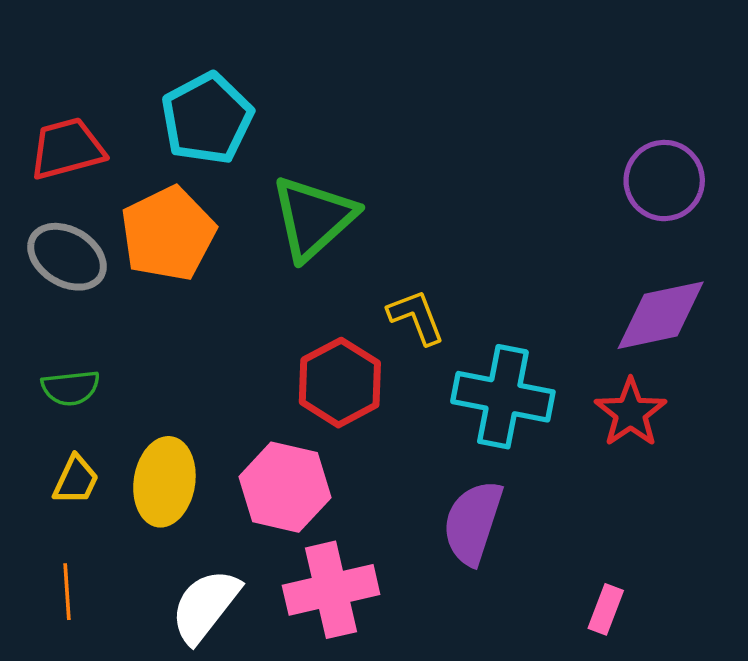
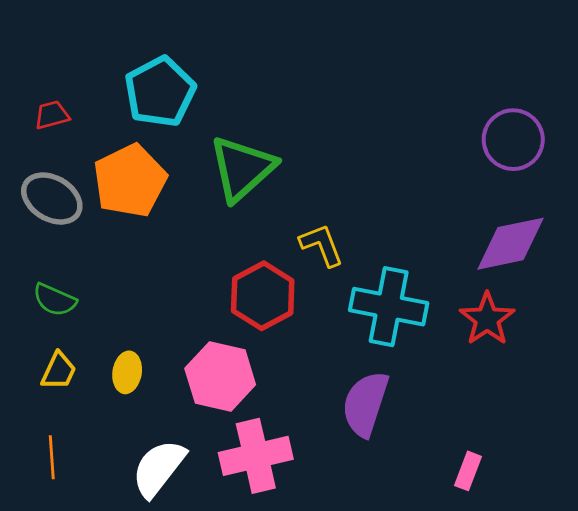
red trapezoid: (67, 149) -> (52, 115), size x0.6
green semicircle: (71, 388) -> (55, 300), turned 30
yellow ellipse: (164, 482) -> (127, 372), size x0.6

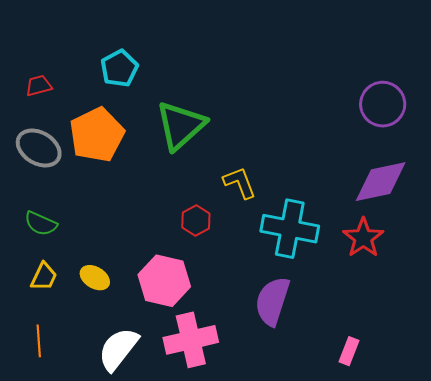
cyan pentagon: (160, 92) -> (119, 68), size x0.7
red hexagon: (263, 296) -> (196, 220), size x0.6
yellow ellipse: (127, 372) -> (95, 278), turned -68

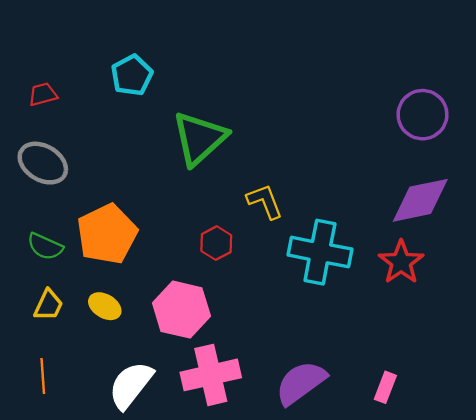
orange pentagon: (97, 135) -> (107, 234), moved
purple semicircle: (272, 301) -> (301, 383), moved, turned 36

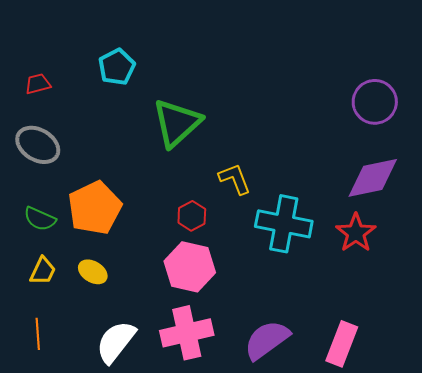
pink hexagon: (181, 310) -> (190, 267), moved
pink rectangle: (385, 387) -> (342, 344), size x1.6

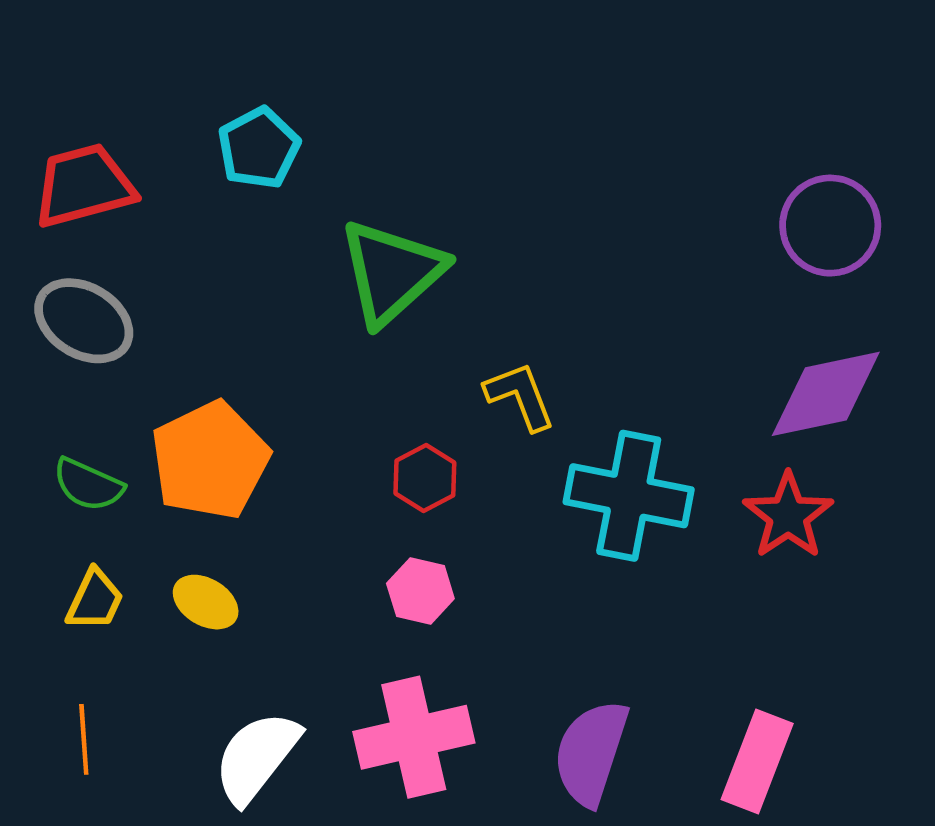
red trapezoid: (38, 84) -> (84, 186), size x1.8
pink hexagon: (190, 267) -> (420, 591), size x0.6
purple semicircle: (267, 340) -> (591, 753), turned -36

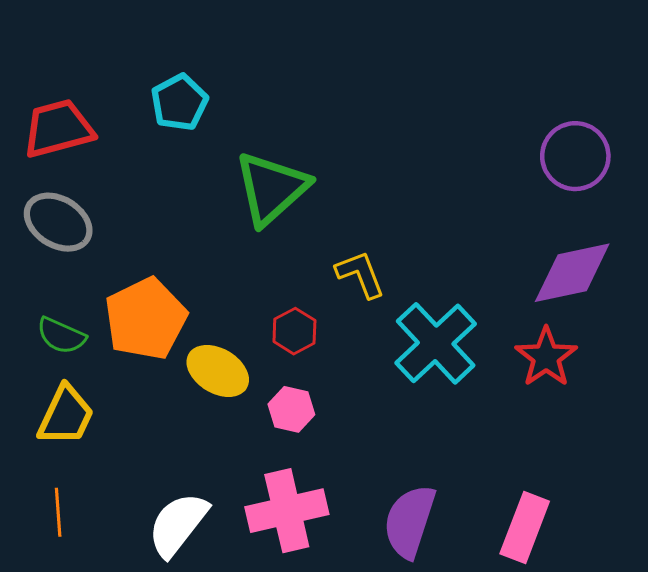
cyan cross: (629, 496) -> (436, 343), turned 36
yellow trapezoid: (95, 600) -> (66, 415), size x1.4
yellow ellipse: (206, 602) -> (218, 371), moved, size x1.4

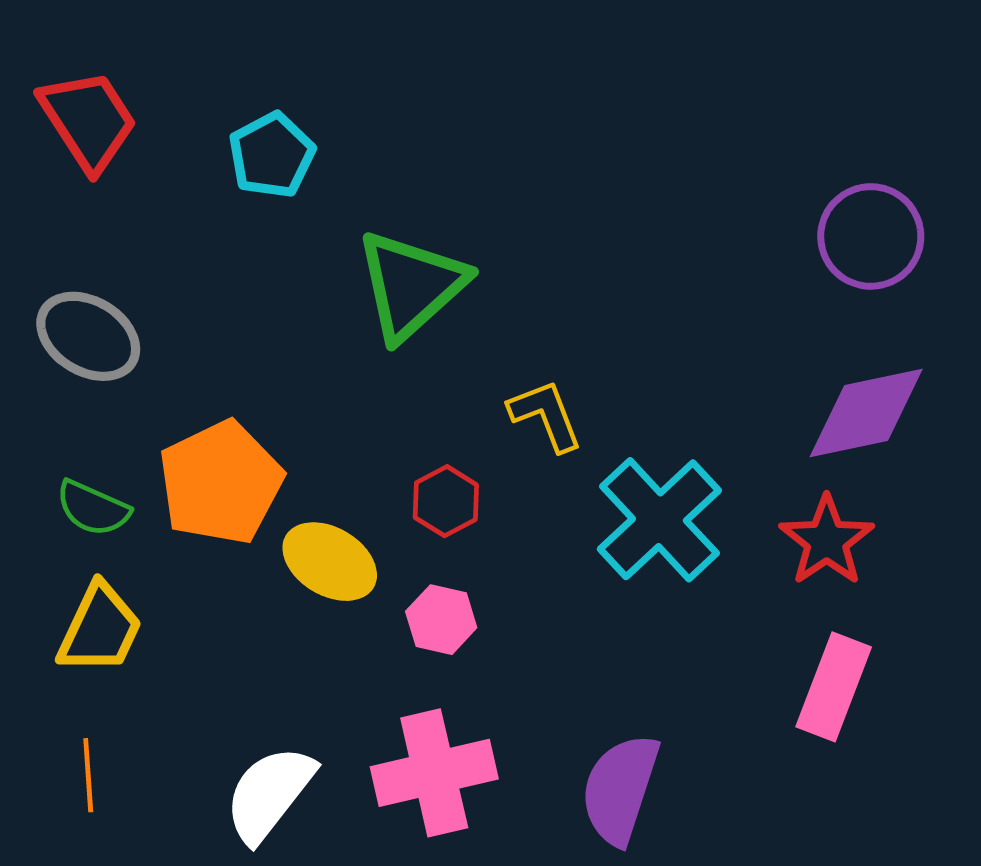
red trapezoid: (58, 128) -> (88, 120), moved, turned 72
pink rectangle: (525, 527) -> (834, 687), moved

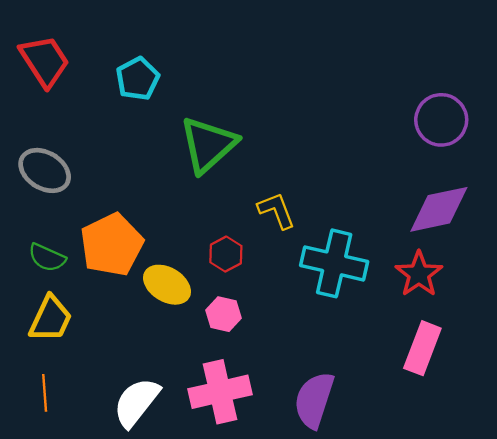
cyan cross: (659, 520) -> (334, 263), turned -34

